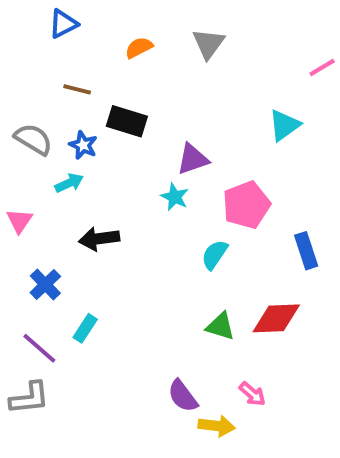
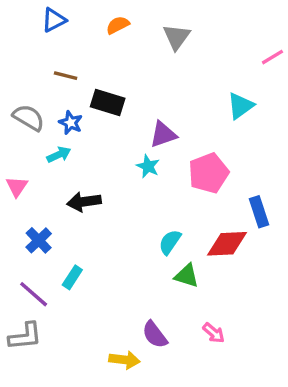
orange semicircle: (139, 48) -> (118, 25), moved
cyan semicircle: (215, 255) -> (170, 242), moved
red diamond: (276, 318) -> (227, 244), moved
yellow arrow: (217, 426) -> (124, 360), moved

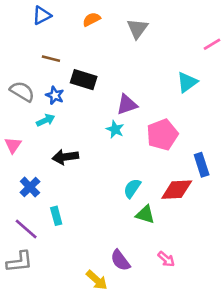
cyan rectangle: (72, 277) -> (56, 216), turned -48
yellow arrow: (124, 360) -> (97, 280), turned 35

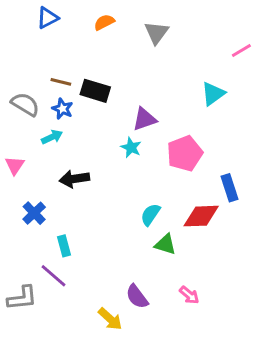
brown line: (51, 59) -> (61, 82), moved
purple line: (26, 229) -> (54, 276), moved

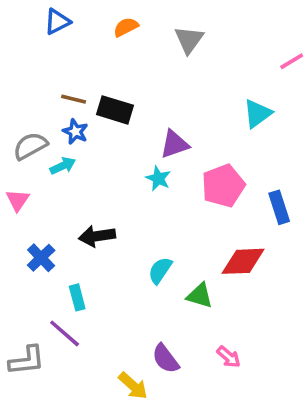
gray semicircle: (25, 104) -> (30, 146), moved, turned -60
black arrow: (74, 179) -> (97, 236), moved
blue rectangle: (229, 188) -> (279, 207), moved
cyan semicircle: (150, 215) -> (160, 270), moved

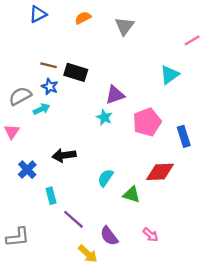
purple line: (65, 333) -> (73, 219), moved

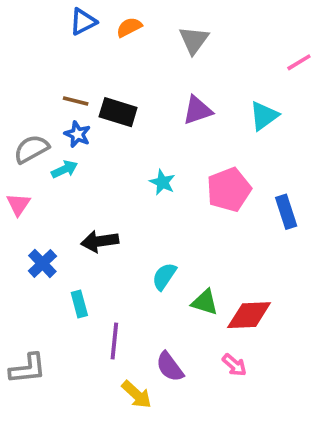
blue triangle: (38, 14) -> (83, 22), moved
purple triangle: (115, 95) -> (197, 110), moved
red diamond: (160, 172) -> (249, 315), moved
purple line: (73, 219) -> (114, 341), turned 55

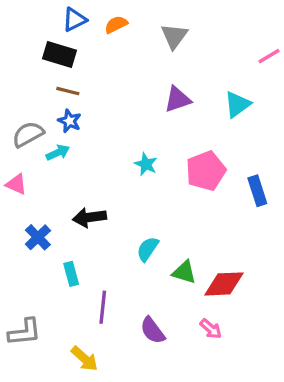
black rectangle: (118, 112) -> (59, 54), moved
pink triangle: (18, 204) -> (16, 184), turned -40
yellow arrow: (137, 394) -> (84, 359), moved

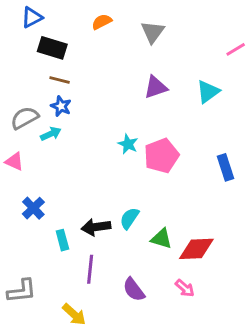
blue triangle: (74, 20) -> (32, 17), moved
pink pentagon: (206, 171) -> (161, 156), moved
black arrow: (89, 217) -> (96, 227), moved

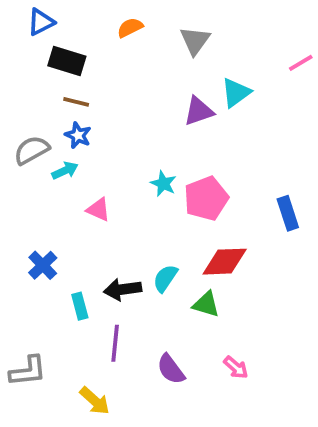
cyan triangle: (208, 92) -> (236, 93), moved
pink triangle: (14, 162) -> (98, 210), moved
red diamond: (196, 249) -> (225, 262), moved

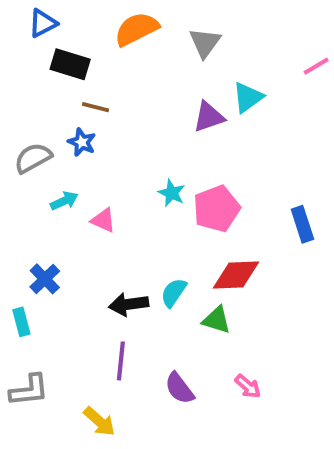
orange semicircle: (130, 28) -> (136, 29), size x1.6
brown line: (76, 102) -> (95, 107), moved
cyan arrow: (65, 171) -> (64, 201), moved
cyan rectangle: (80, 306) -> (21, 322), moved

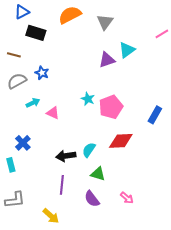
brown line: (95, 107) -> (14, 55), moved
blue rectangle: (302, 224) -> (155, 115), turned 48
green triangle: (217, 320) -> (98, 174), moved

